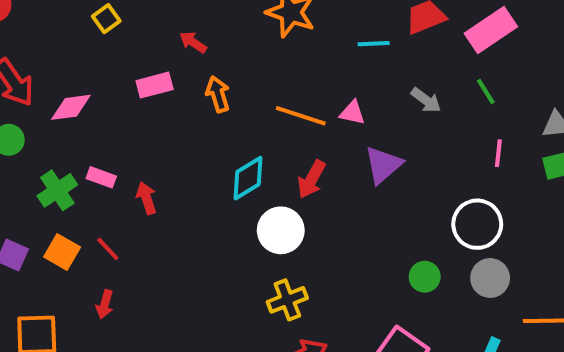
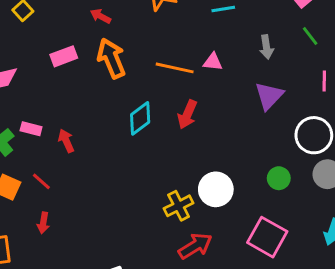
red arrow: (193, 42) -> (101, 16), moved
orange arrow: (218, 94) -> (111, 58), size x1.5
gray arrow: (426, 100) -> (266, 47), turned 50
purple triangle: (383, 165) -> (269, 96), moved
white circle: (281, 230) -> (216, 189), moved

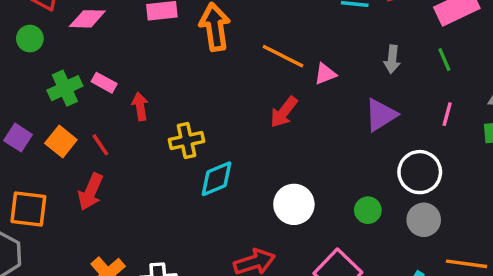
pink triangle: (213, 62) -> (325, 74), moved, turned -42
cyan diamond: (140, 118) -> (216, 179), moved
yellow cross: (179, 206) -> (187, 140), moved
red arrow: (43, 223) -> (91, 192), size x1.5

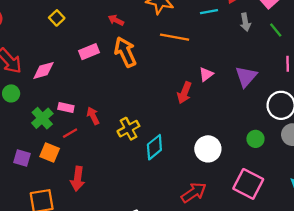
orange line: (283, 56) -> (175, 37), moved
gray arrow: (392, 59) -> (245, 22), moved
pink triangle: (325, 74) -> (206, 74), moved
red line: (100, 145) -> (70, 133), moved, turned -70

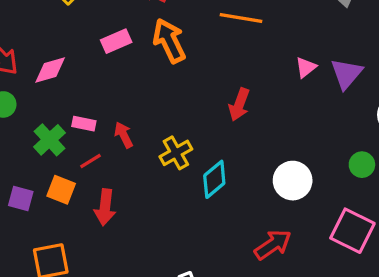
pink triangle: (206, 74) -> (306, 67), moved
red arrow: (184, 93) -> (239, 105), moved
red arrow: (78, 179) -> (105, 207), moved

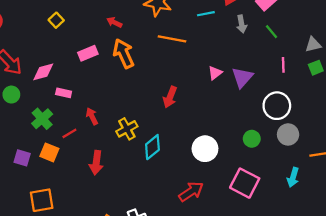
pink rectangle: (84, 124) -> (64, 93), moved
red arrow: (105, 207) -> (96, 163), moved

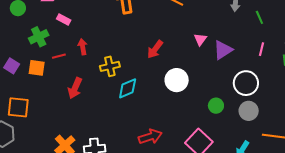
pink triangle: (215, 73) -> (200, 39), turned -32
white circle: (205, 149) -> (177, 80), moved
orange square: (49, 152) -> (37, 68), turned -30

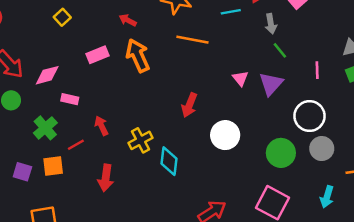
green line: (259, 17) -> (280, 50), moved
cyan diamond: (128, 88) -> (169, 161), turned -45
green circle: (216, 106) -> (281, 153), size x1.5

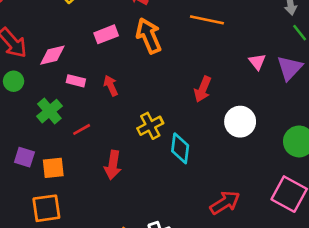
red arrow: (101, 126) -> (111, 86), moved
orange square: (53, 166) -> (53, 168), moved

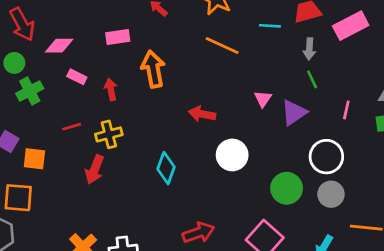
orange arrow: (149, 36) -> (153, 69), moved
red arrow: (203, 89) -> (202, 114), turned 65
green cross: (49, 111) -> (30, 91), moved
yellow cross: (150, 126) -> (109, 134), moved

